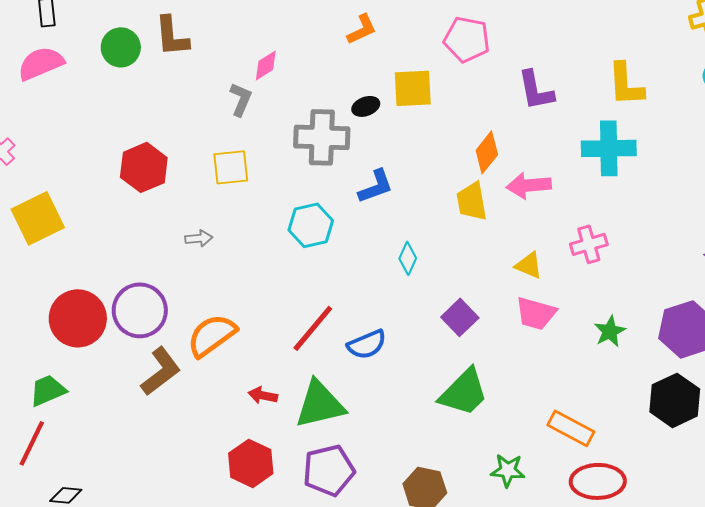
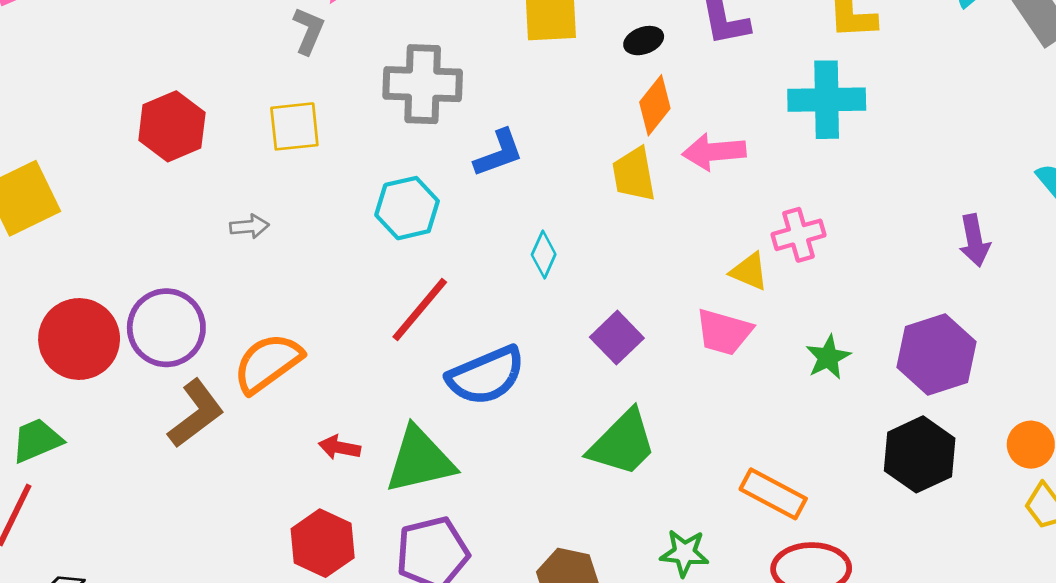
black ellipse: (366, 106) -> (644, 41), moved
yellow triangle: (529, 265) -> (749, 271), moved
red line: (313, 328) -> (420, 309), moved
blue semicircle: (367, 344) -> (486, 376), size x1.4

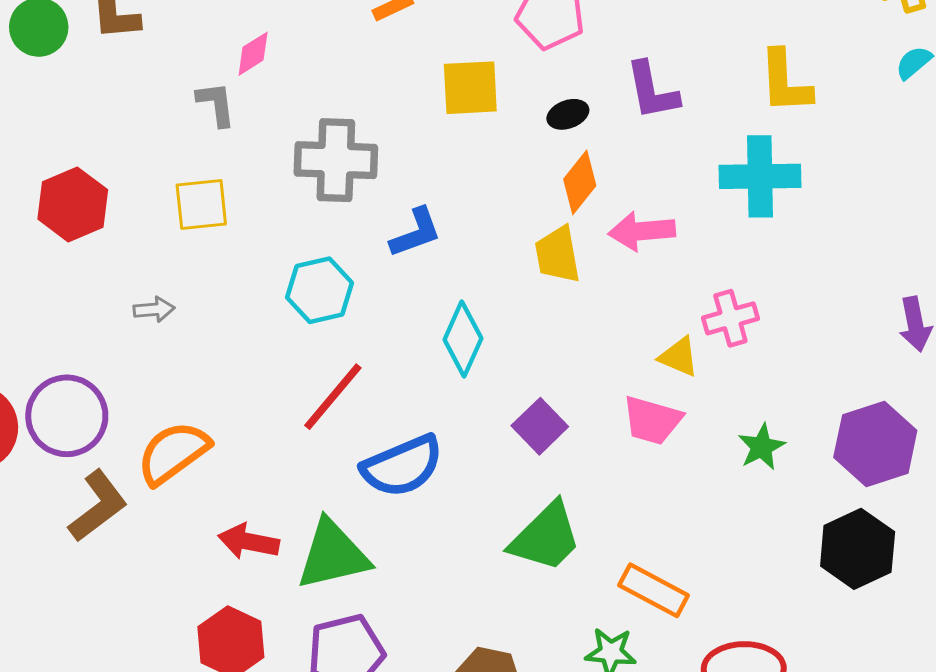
gray L-shape: (309, 31) -> (216, 104), turned -30
cyan diamond: (544, 255) -> (463, 339), size x1.5
red arrow: (340, 447) -> (249, 541), size x1.4
orange rectangle: (773, 494) -> (654, 590), moved

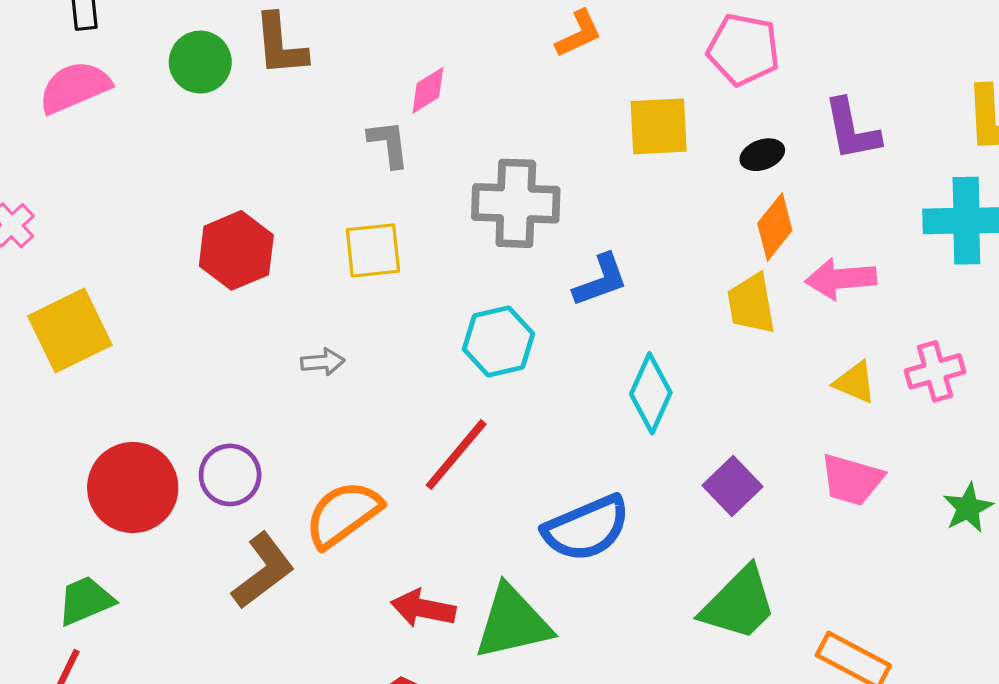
yellow triangle: (679, 357) -> (855, 382), moved
red line: (333, 397) -> (456, 455), moved
purple circle: (67, 416) -> (230, 475), size x0.7

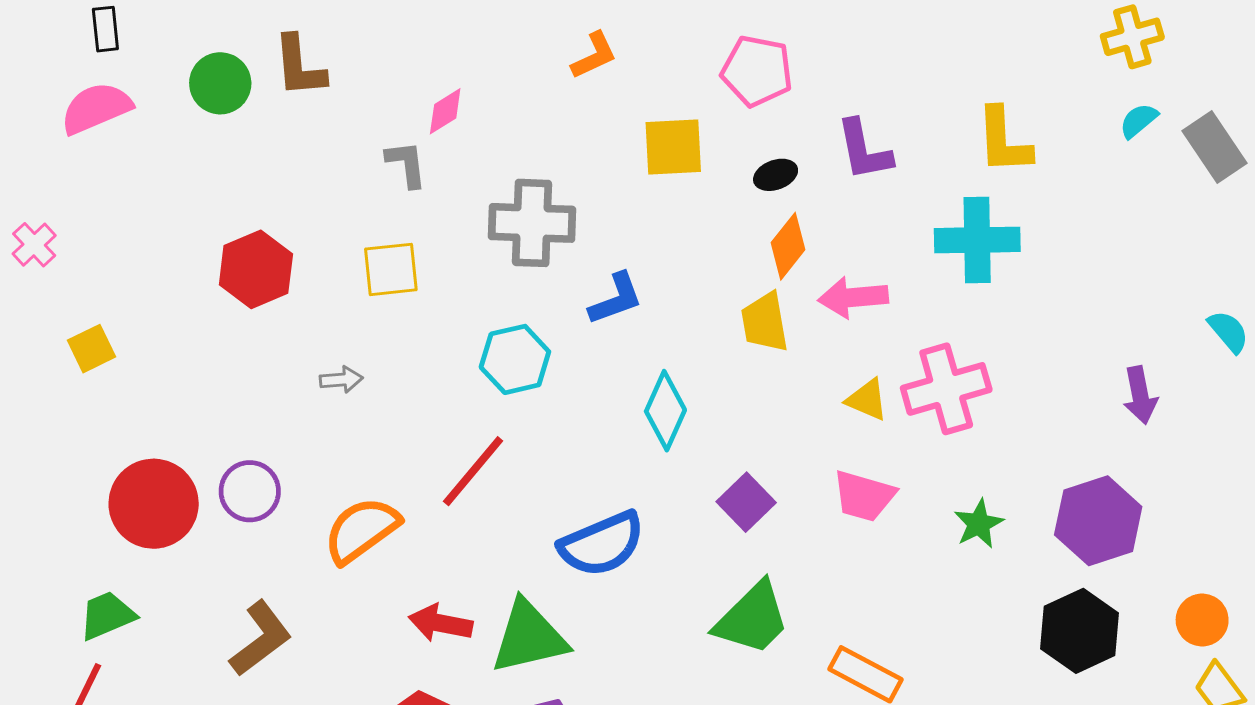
yellow square: (70, 331) -> (92, 349), size x0.6
pink cross: (935, 371) -> (946, 389), size x1.5
brown L-shape: (263, 571) -> (261, 639), moved

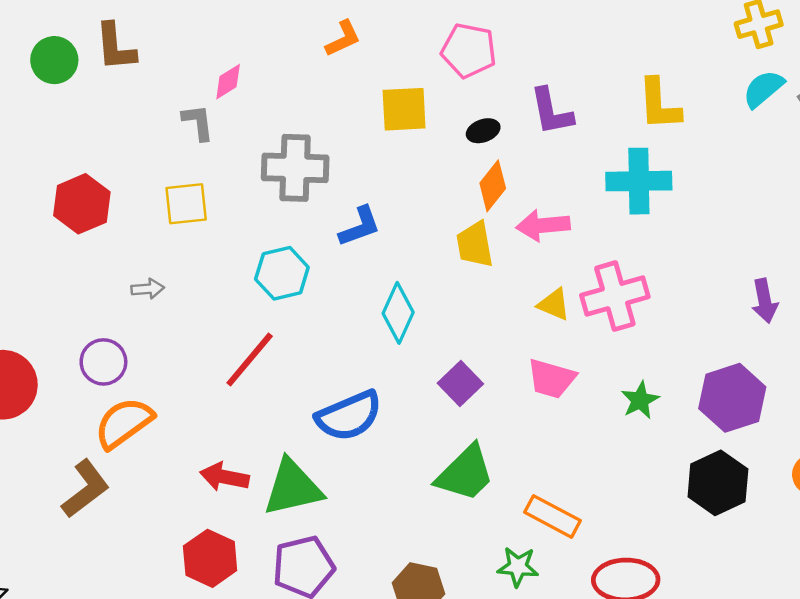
cyan semicircle: (1139, 121) -> (763, 89), size x1.4
purple circle: (250, 491) -> (103, 362), moved
orange semicircle: (361, 530) -> (124, 423), moved

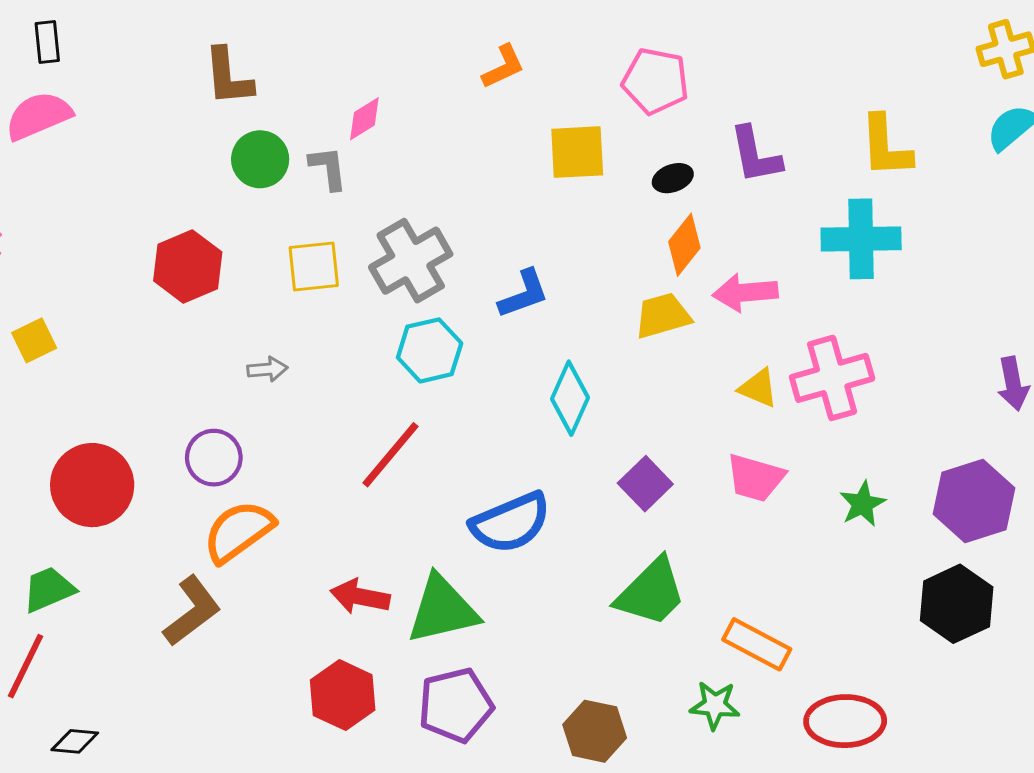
green circle: (54, 60) -> (260, 159), moved
gray cross: (295, 168) -> (411, 261), moved, turned -32
yellow trapezoid: (475, 245) -> (663, 316), turned 84

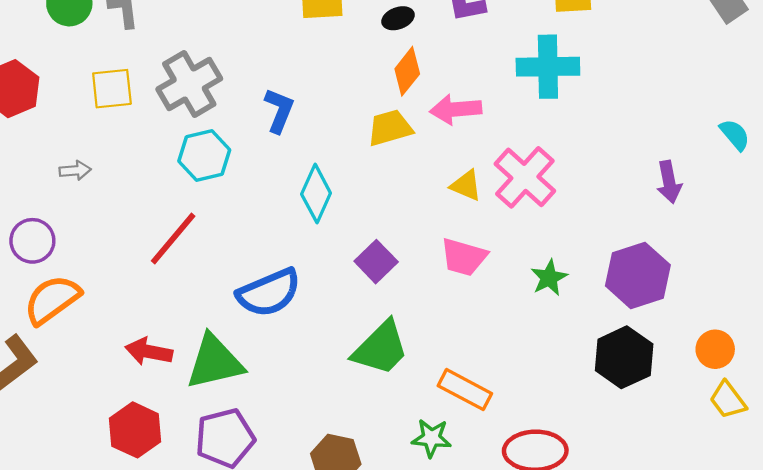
blue L-shape: (524, 294) -> (279, 111), turned -48
pink cross: (832, 378) -> (525, 177), turned -32

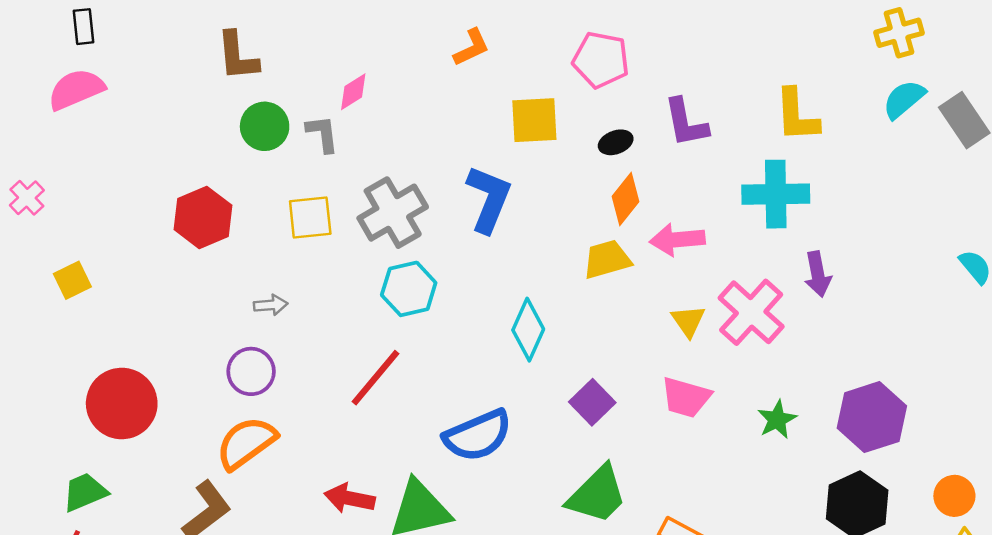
blue L-shape: (279, 111) -> (489, 199), moved, size x1.4
purple arrow: (669, 182) -> (818, 274), moved
yellow triangle: (466, 185) -> (688, 321), turned 32
purple circle: (32, 241) -> (251, 371), moved

